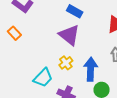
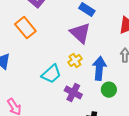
orange rectangle: (14, 33) -> (25, 28), size x1.5

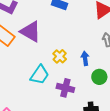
purple triangle: (80, 33) -> (31, 32), moved
blue arrow: (99, 68) -> (85, 58), size x0.6

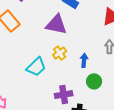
purple triangle: (31, 32) -> (56, 25), moved, turned -30
purple cross: (65, 88) -> (64, 95), moved, turned -36

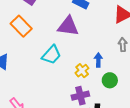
yellow cross: (60, 53) -> (82, 71), moved
cyan trapezoid: (36, 67) -> (51, 55), moved

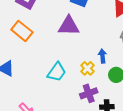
cyan trapezoid: (51, 55) -> (57, 72), moved

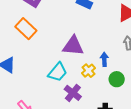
purple triangle: (69, 26) -> (73, 46), moved
purple cross: (89, 93) -> (73, 93), moved, turned -36

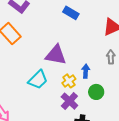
purple cross: (73, 93) -> (69, 101), moved

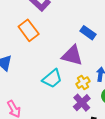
blue rectangle: (71, 13) -> (88, 33), moved

